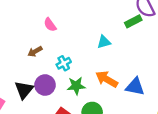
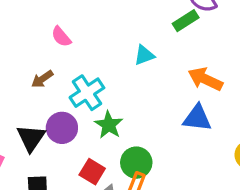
cyan cross: (64, 63) -> (87, 93), size x1.5
orange arrow: (107, 79) -> (205, 79), moved
green star: (76, 86) -> (109, 125), turned -30

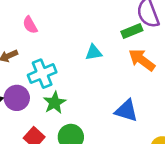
orange arrow: (205, 79) -> (142, 60), moved

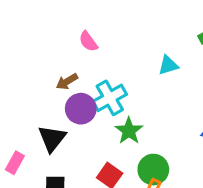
purple circle: (17, 98) -> (81, 109), moved

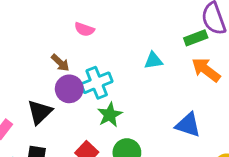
pink semicircle: (88, 41) -> (84, 29), turned -42
brown arrow: (67, 82) -> (60, 63), turned -114

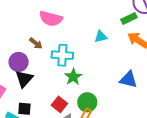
pink semicircle: (84, 29) -> (51, 19), size x1.6
cyan cross: (97, 83) -> (62, 55), turned 30
purple circle: (69, 89) -> (19, 62), moved

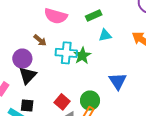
green rectangle: (129, 18) -> (94, 15), moved
green star: (73, 77) -> (82, 56), moved
blue triangle: (128, 80) -> (118, 81), moved, turned 42

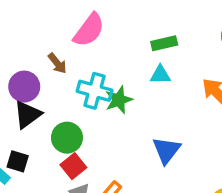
green rectangle: (94, 15) -> (164, 43), moved
pink semicircle: (56, 16) -> (89, 30), turned -80
green circle: (90, 101) -> (67, 138), moved

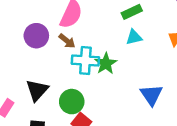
brown arrow: (57, 63) -> (67, 41), moved
purple circle: (24, 87) -> (36, 36), moved

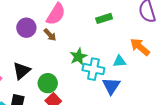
cyan triangle: (134, 37) -> (119, 61), moved
cyan cross: (85, 61) -> (93, 69), moved

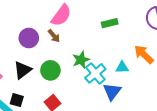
purple circle: (26, 28) -> (29, 38), moved
cyan cross: (93, 69) -> (95, 73), turned 35
green circle: (48, 83) -> (50, 70), moved

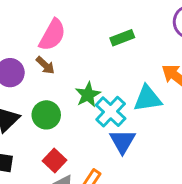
cyan triangle: (122, 67) -> (148, 99), size x1.5
blue triangle: (112, 92) -> (122, 141), moved

